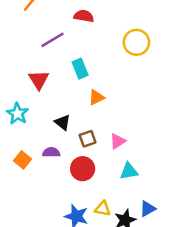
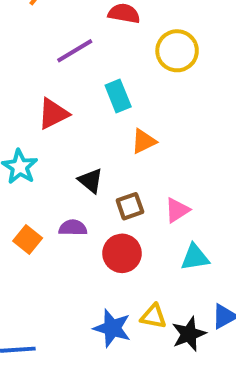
yellow circle: (136, 42) -> (177, 51), moved
red triangle: (39, 80) -> (53, 114), turned 35

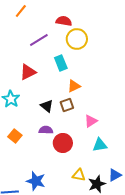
yellow circle: (177, 51) -> (77, 39), moved
brown square: (130, 206) -> (67, 105), moved
purple semicircle: (73, 228) -> (46, 130), moved
blue star: (112, 328) -> (36, 181), moved

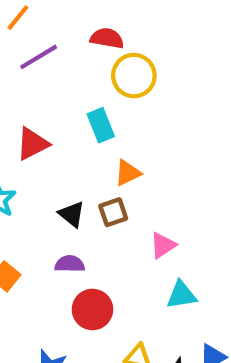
purple line: (39, 40) -> (39, 57), moved
red circle: (63, 143) -> (92, 309), moved

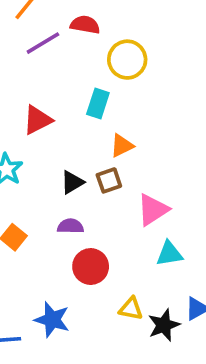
red semicircle: (107, 38) -> (85, 25), moved
cyan rectangle: (101, 125) -> (98, 103), turned 40
black triangle: (72, 214) -> (72, 182), turned 50
pink triangle: (163, 245) -> (153, 210), size x1.4

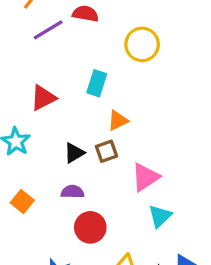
yellow circle: (127, 60) -> (142, 44), moved
cyan triangle: (169, 254) -> (160, 216), turned -35

